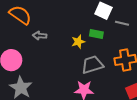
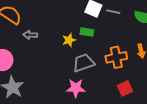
gray line: (122, 23) -> (113, 12), moved

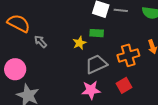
gray arrow: (30, 35) -> (40, 42), turned 48
red square: (125, 88) -> (124, 85), moved

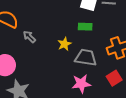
yellow star: (79, 43) -> (64, 44), moved
gray trapezoid: (96, 64) -> (86, 58), turned 35

